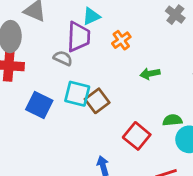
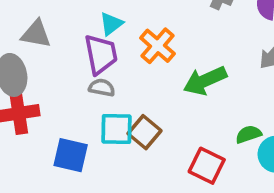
orange cross: (121, 40) -> (158, 46), size x1.4
gray semicircle: (63, 58) -> (102, 88), moved
green arrow: (150, 74) -> (205, 81), size x1.6

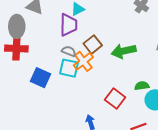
orange cross: (158, 46) -> (83, 61), moved
gray semicircle: (102, 88) -> (69, 51), moved
brown square: (145, 132) -> (93, 44), moved

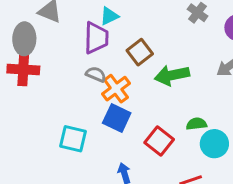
brown square: (93, 44) -> (140, 52), moved
cyan square: (69, 68) -> (73, 139), moved
blue square: (41, 78) -> (117, 118), moved

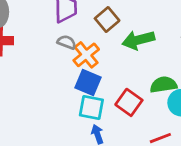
green semicircle: (196, 124) -> (163, 85), size x1.4
cyan square: (73, 139) -> (91, 108), moved

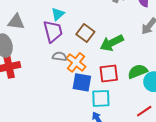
red square: (129, 102) -> (109, 73), moved, turned -30
cyan square: (91, 108) -> (101, 98), moved

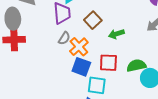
green arrow: (112, 43) -> (116, 34), size x0.7
gray semicircle: (60, 56) -> (64, 38), turned 104

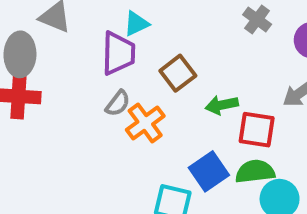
red square: (108, 63) -> (257, 130), moved
blue square: (81, 67) -> (209, 171), moved, turned 30

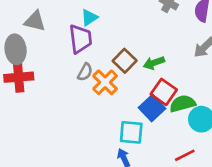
brown square: (178, 73) -> (125, 61), moved
red square: (257, 130) -> (164, 92), moved, turned 35

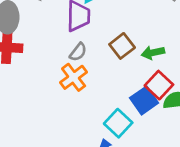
orange cross: (105, 82) -> (74, 77), moved
cyan square: (131, 132) -> (118, 123), turned 30

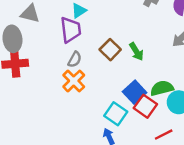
green arrow: (153, 53) -> (136, 52), turned -102
red square: (159, 85) -> (145, 106), moved

